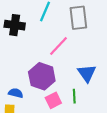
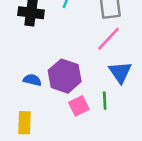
pink line: (59, 46) -> (109, 39), moved
blue semicircle: (16, 93) -> (32, 80), moved

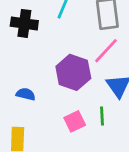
purple hexagon: (65, 76) -> (73, 72), moved

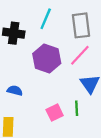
purple hexagon: (73, 72) -> (47, 59), moved

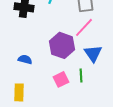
purple hexagon: (47, 59) -> (62, 45), moved

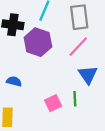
purple hexagon: (62, 45) -> (38, 42), moved

